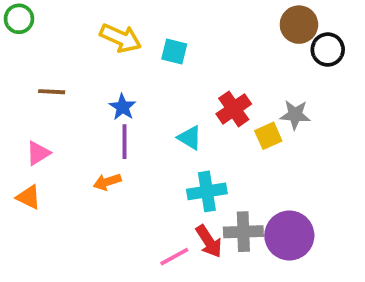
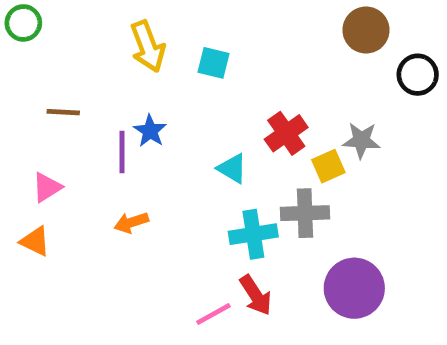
yellow arrow: (121, 38) -> (148, 46), turned 45
black circle: (328, 50) -> (418, 75), moved
purple line: (124, 142) -> (122, 152), moved
gray cross: (243, 232) -> (305, 213), moved

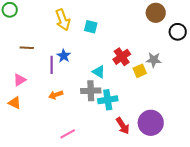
gray cross: (305, 213) -> (91, 91), moved
red arrow: (256, 295) -> (123, 126), moved
pink line: (213, 314) -> (68, 134), moved

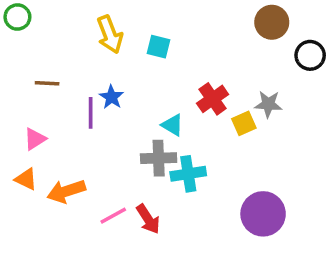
orange arrow: (56, 95) -> (66, 191), moved, size x1.5
red arrow: (123, 126) -> (148, 219), moved
pink line: (68, 134) -> (113, 216), moved

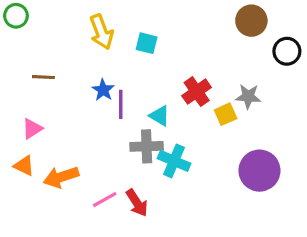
purple line: (91, 113) -> (121, 104), moved
cyan cross: (188, 174) -> (174, 161), turned 32
purple circle: (263, 214) -> (259, 171), moved

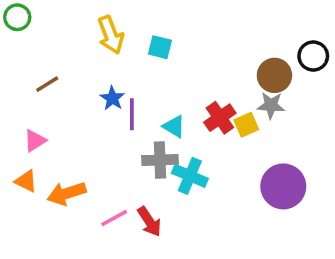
brown circle: (251, 21) -> (274, 75), moved
brown line: (43, 77) -> (47, 84), turned -35
red cross: (197, 92) -> (220, 118), moved

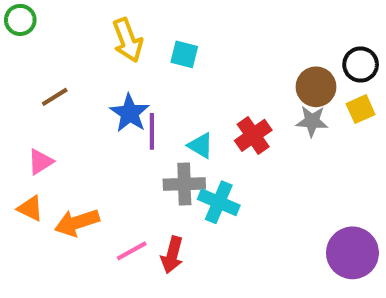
blue star: (112, 98) -> (130, 113), size x1.4
yellow square: (246, 125) -> (361, 109), moved
purple circle: (283, 186) -> (352, 253), moved
red arrow: (149, 222) -> (172, 255), turned 48

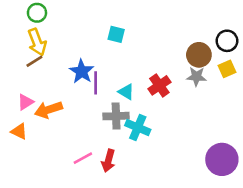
green circle: (20, 20) -> (37, 13), moved
yellow arrow: (128, 40) -> (37, 42), moved
orange arrow: (77, 223) -> (48, 110), moved

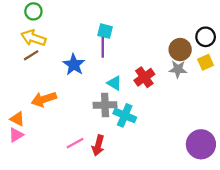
yellow arrow: (37, 42) -> (33, 38), turned 130
purple line: (96, 83) -> (103, 47), moved
pink triangle: (26, 102) -> (16, 135), moved

